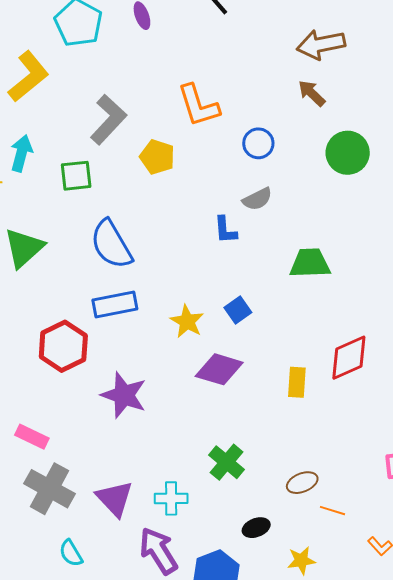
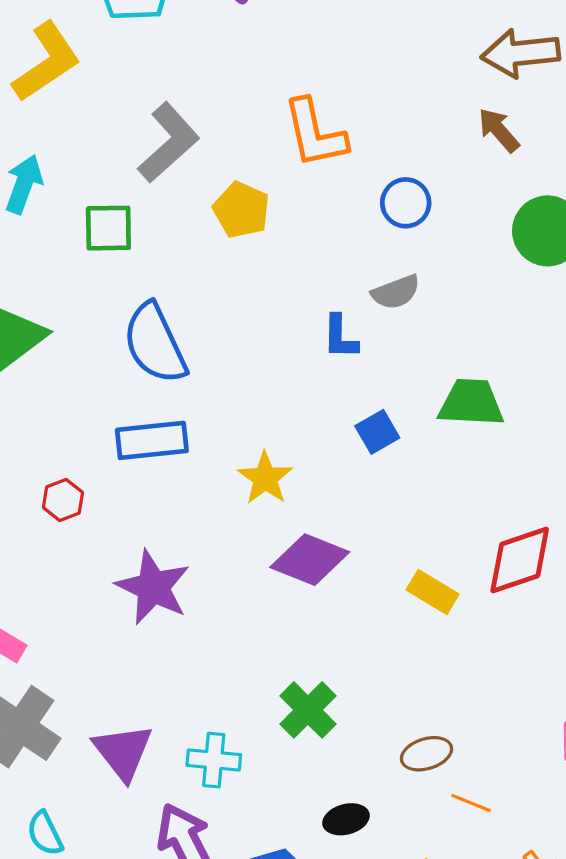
blue square: (238, 310) -> (377, 432), moved
red hexagon: (63, 346) -> (63, 500), size x0.5
yellow rectangle: (297, 382) -> (433, 592), turned -68

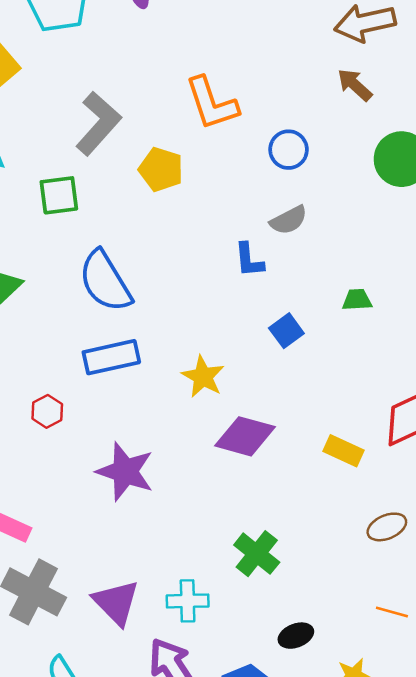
green trapezoid: (471, 403) -> (357, 300), size x0.6
brown ellipse: (426, 754) -> (387, 527), moved

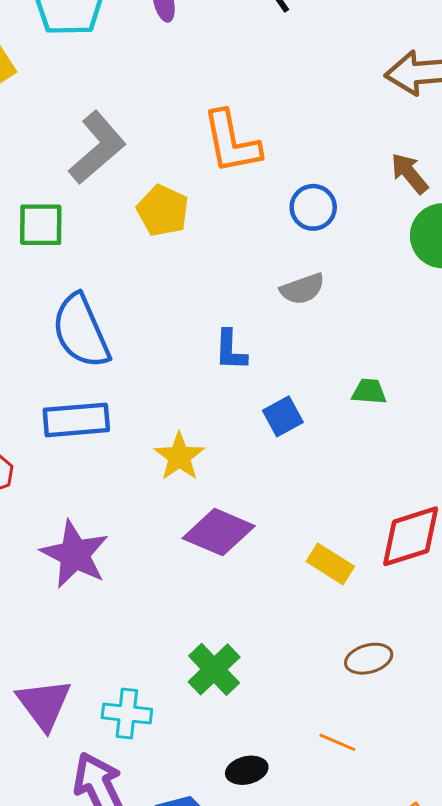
brown arrow: (355, 85) -> (410, 173), moved
blue L-shape: (249, 260) -> (231, 350), moved
orange line: (392, 612) -> (337, 742), moved

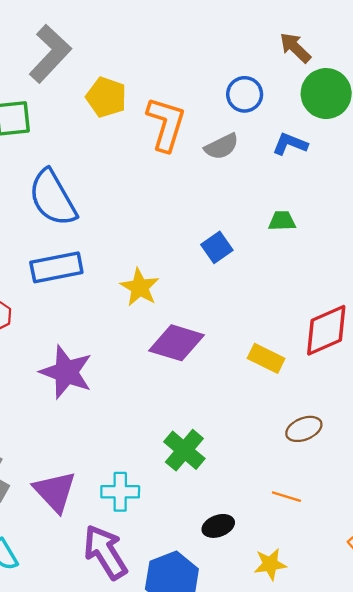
orange L-shape: (231, 142) -> (166, 124), moved, turned -146
blue circle: (313, 207) -> (245, 94), moved
blue L-shape: (231, 350) -> (290, 144), moved, turned 116

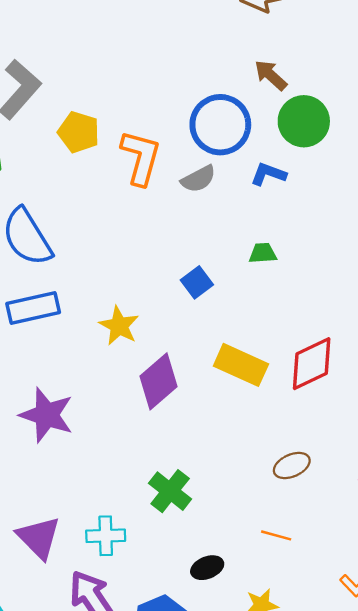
blue circle: (245, 94) -> (220, 125), size x1.6
purple diamond: (176, 343) -> (159, 381), turned -56
yellow rectangle: (266, 358) -> (241, 365), moved, size x1.4

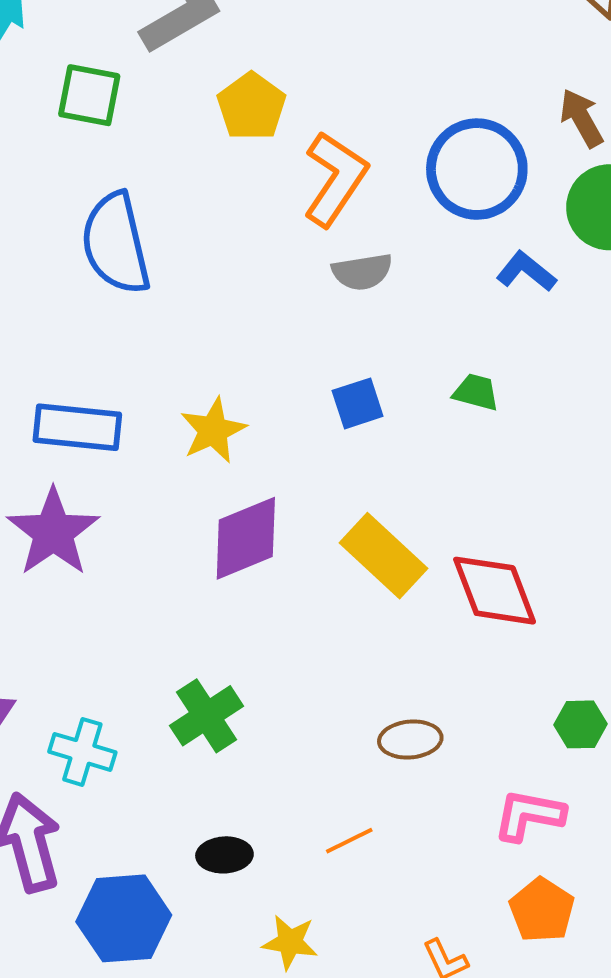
gray semicircle: (198, 179) -> (362, 272), moved
blue rectangle: (33, 308) -> (77, 427), moved
red diamond: (312, 364) -> (495, 591), turned 76
orange line: (276, 535) -> (349, 841), turned -60

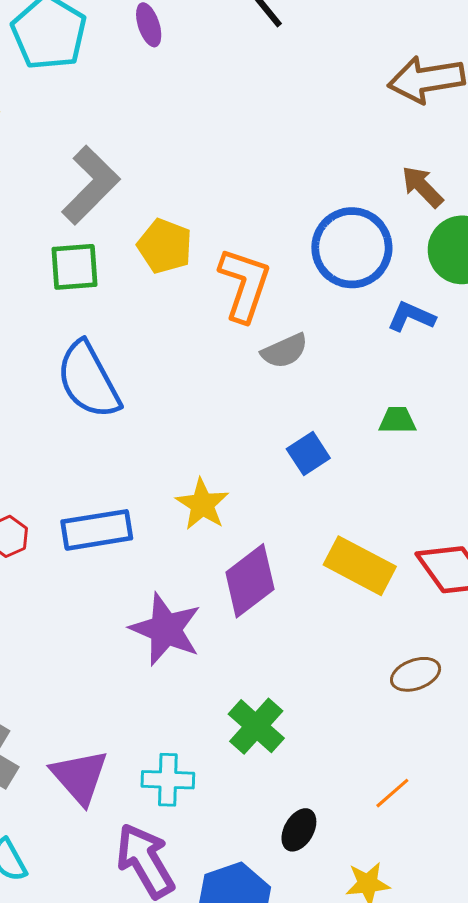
green square: (89, 95) -> (74, 267), moved
purple star: (53, 532) -> (166, 629), moved
brown ellipse: (410, 740) -> (416, 674), moved
black ellipse: (224, 855) -> (299, 830), turned -42

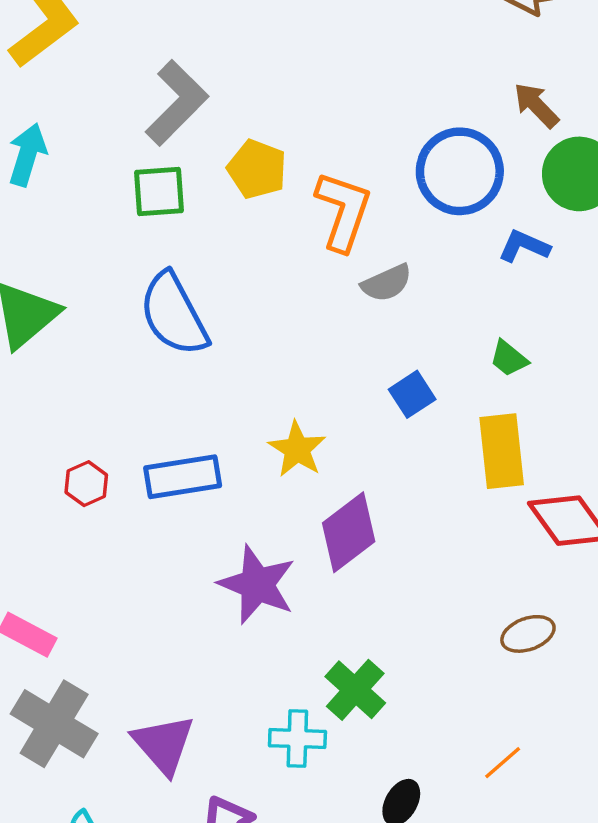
green trapezoid: (397, 420) -> (509, 358), turned -141
yellow rectangle: (360, 566) -> (502, 451), moved, turned 56
cyan cross: (168, 780) -> (297, 739), moved

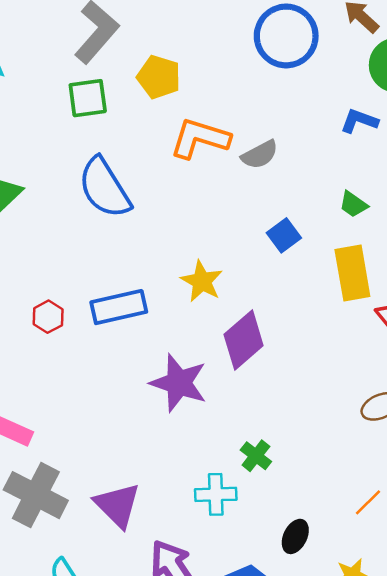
blue circle: (460, 171) -> (286, 36), moved
orange L-shape: (343, 211) -> (200, 138), moved, turned -88
green cross: (355, 690) -> (256, 456), size x0.7

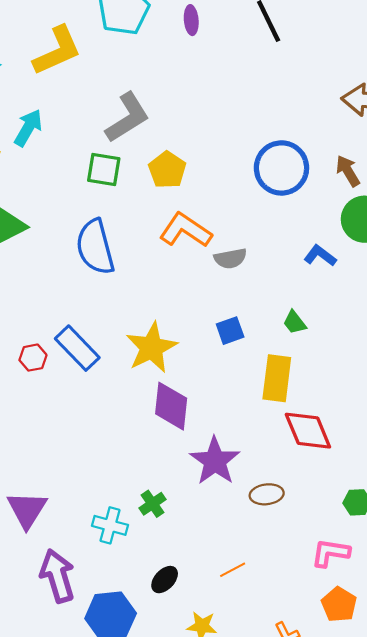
yellow star: (202, 281) -> (152, 348), size x1.4
blue rectangle: (119, 307) -> (77, 348), turned 42
red hexagon: (48, 317) -> (33, 358), moved
purple diamond: (244, 340) -> (171, 406), turned -60
purple star: (179, 383) -> (215, 461), moved

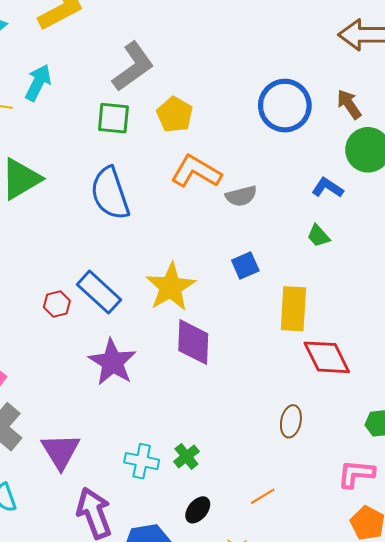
green trapezoid: (295, 322) -> (318, 236), moved
purple star: (215, 461) -> (112, 362), moved
brown ellipse: (267, 494) -> (291, 421), turned -68
green cross: (153, 504) -> (186, 456), moved

